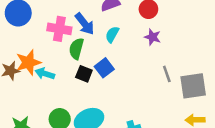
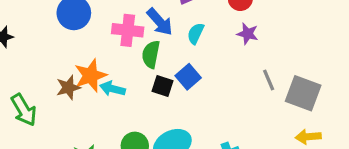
gray square: (193, 86) -> (303, 93), turned 32

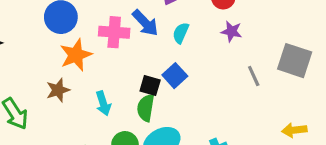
green semicircle: (151, 54) -> (146, 108), moved
orange star: (90, 75) -> (76, 55), moved
cyan arrow: (112, 89) -> (103, 103), moved, turned -120
gray square: (303, 93) -> (295, 61), moved

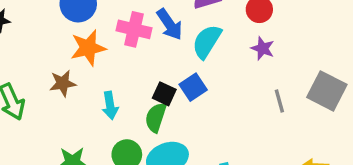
cyan semicircle: (181, 33) -> (207, 41), size x1.5

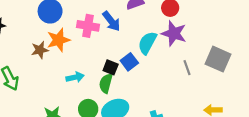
cyan semicircle: (207, 41) -> (147, 43), moved
purple star: (263, 48) -> (174, 33), size x1.6
brown star: (63, 83) -> (40, 50), moved
cyan arrow: (110, 105) -> (75, 77), turned -90

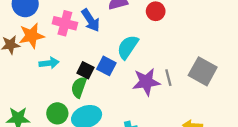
purple star: (174, 33) -> (146, 82), moved, turned -30
blue square: (129, 62) -> (106, 66), turned -30
cyan arrow: (75, 77) -> (49, 63), moved

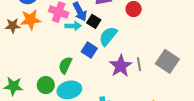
cyan arrow: (49, 63) -> (73, 26), moved
black square: (85, 70) -> (94, 21), moved
purple star: (146, 82) -> (121, 66), turned -30

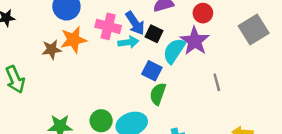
gray square: (167, 61) -> (254, 29), moved, turned 30
green semicircle: (65, 65) -> (158, 94), moved
purple star: (121, 66) -> (195, 41), moved

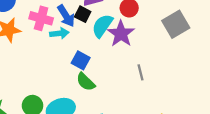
black square: (154, 34) -> (83, 14), moved
cyan semicircle: (174, 51) -> (102, 26), moved
green semicircle: (158, 94) -> (86, 82), turned -66

